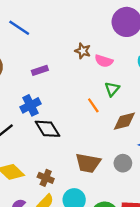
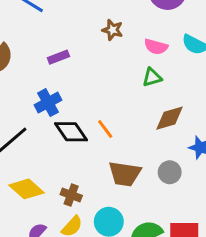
pink semicircle: (104, 61) -> (156, 47), moved
green triangle: (112, 89) -> (152, 77), turned 35
orange line: (93, 105) -> (105, 129), moved

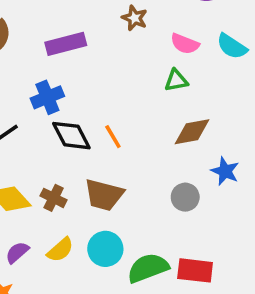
purple rectangle: (58, 57) -> (66, 44), size x1.5
brown trapezoid: (125, 174) -> (104, 195), moved
brown cross: (71, 195) -> (54, 198), moved

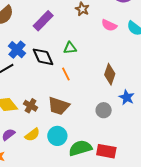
purple rectangle: (66, 44) -> (43, 21), turned -35
green triangle: (176, 80) -> (70, 48), moved
blue cross: (47, 97) -> (17, 50), moved, turned -30
brown diamond: (192, 132) -> (110, 74), turned -65
black diamond: (71, 136) -> (43, 57), moved

